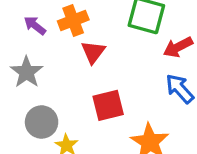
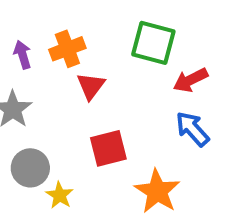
purple arrow: (35, 25) -> (22, 55), turned 35

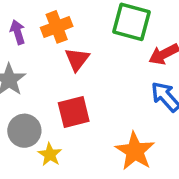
red square: (108, 148) -> (74, 112), moved

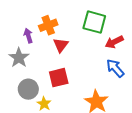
purple arrow: (18, 32) -> (28, 36), moved

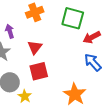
orange cross: (48, 25) -> (35, 12), moved
red triangle: (61, 45) -> (35, 47), moved

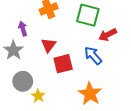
blue arrow: (93, 62) -> (93, 55), moved
red square: (39, 71) -> (63, 64), moved

